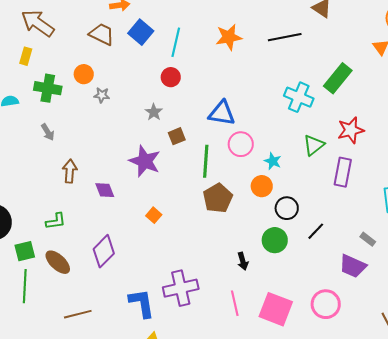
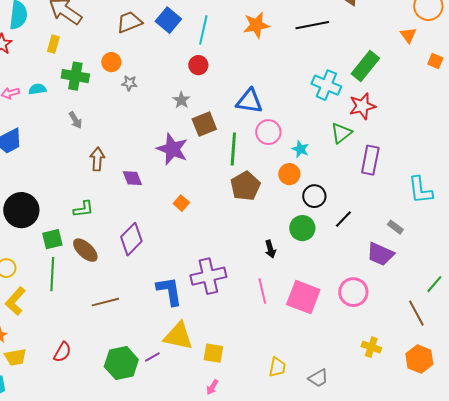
brown trapezoid: (102, 34) -> (129, 22), turned -48
red star: (351, 130) -> (362, 106), moved
brown square: (177, 136) -> (204, 124), size x1.4

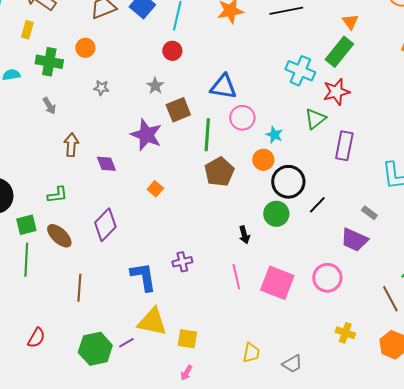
orange triangle: (408, 35) -> (350, 22), moved
gray star: (129, 83) -> (101, 88), moved
black circle: (314, 196) -> (288, 182), size x1.4
purple cross: (208, 276) -> (182, 262), size x0.6
brown line: (105, 302) -> (79, 288), turned -72

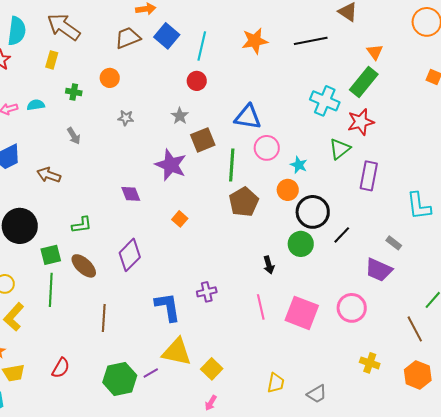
green cross: (49, 62) -> (74, 92), size x0.6
brown arrow: (71, 145) -> (49, 175), moved, turned -75
yellow square: (187, 339) -> (212, 369), turned 35

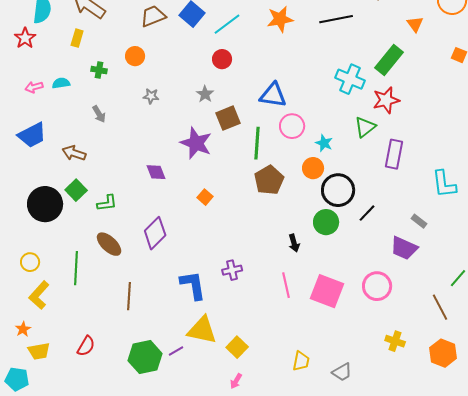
cyan line: (202, 46) -> (227, 24), turned 40
orange triangle: (375, 52) -> (415, 24), moved
green square: (51, 255) -> (76, 190), moved, turned -30

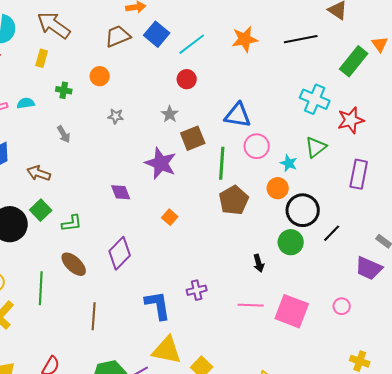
green rectangle: (389, 60) -> (354, 61), moved
green triangle: (365, 127) -> (316, 147), moved
pink line: (286, 285) -> (251, 305), turned -75
pink circle: (377, 286) -> (342, 306), size x0.6

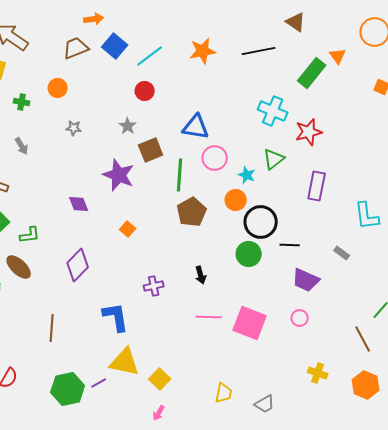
black line: (332, 233) -> (290, 245), turned 48
black arrow: (259, 263) -> (201, 275), moved
brown ellipse: (74, 264) -> (19, 267), moved
purple trapezoid: (369, 268) -> (306, 280), moved
purple cross: (197, 290) -> (154, 286), moved

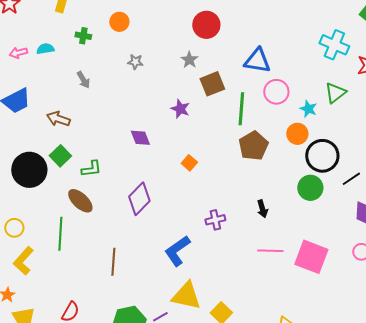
red circle: (145, 91) -> (206, 25), size x1.4
purple star: (119, 175) -> (180, 109), size x0.6
black line: (290, 245) -> (351, 179), turned -36
blue L-shape: (116, 317) -> (177, 251), turned -116

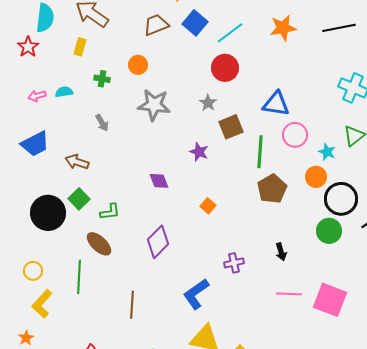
gray star: (135, 62) -> (154, 105), size x2.0

